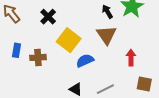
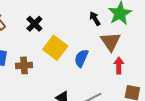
brown triangle: (106, 35) -> (111, 42), moved
blue semicircle: (85, 61) -> (81, 58), moved, turned -42

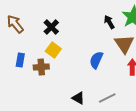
yellow square: (55, 48) -> (53, 50), moved, size x0.7

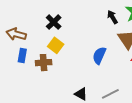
brown arrow: (15, 24) -> (16, 34), moved, turned -36

